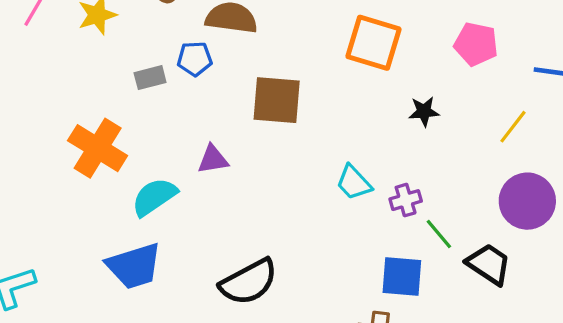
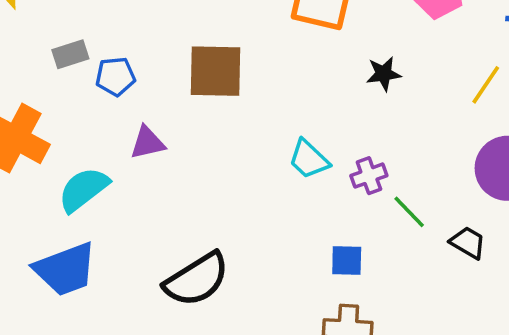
blue pentagon: (195, 59) -> (115, 77), moved
black trapezoid: (489, 264) -> (468, 243), size x0.7
blue square: (402, 276) -> (347, 260), moved, size x0.7

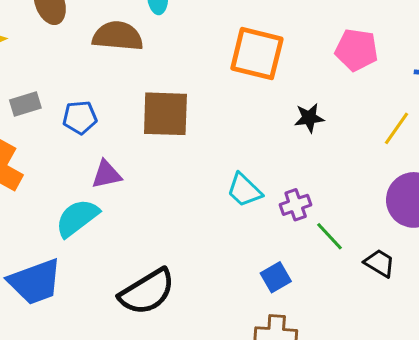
gray rectangle: (70, 54) -> (25, 104), moved
cyan semicircle: (83, 189) -> (77, 218), moved
blue square: (347, 260) -> (276, 277), turned -32

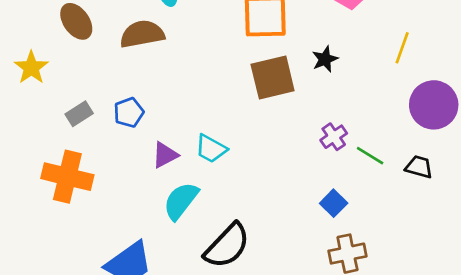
brown square: (165, 114) -> (273, 78), moved
cyan trapezoid: (244, 190) -> (211, 149), moved
cyan semicircle: (77, 218) -> (181, 201), moved

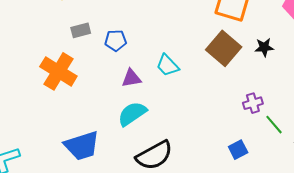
brown square: (273, 78) -> (224, 48), turned 36
cyan trapezoid: (211, 149) -> (168, 65), moved

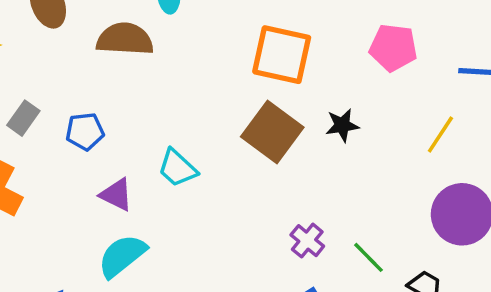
gray rectangle: (81, 30) -> (23, 118), turned -36
purple triangle: (131, 78) -> (116, 195), turned 40
purple cross: (253, 103) -> (307, 241), moved, turned -30

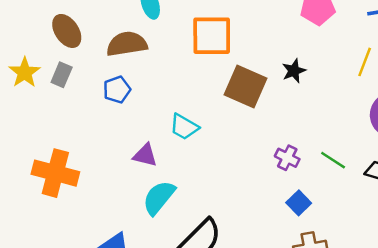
orange square: (282, 55) -> (212, 36), moved
gray rectangle: (23, 118) -> (62, 75), moved
blue pentagon: (85, 131) -> (117, 90), moved

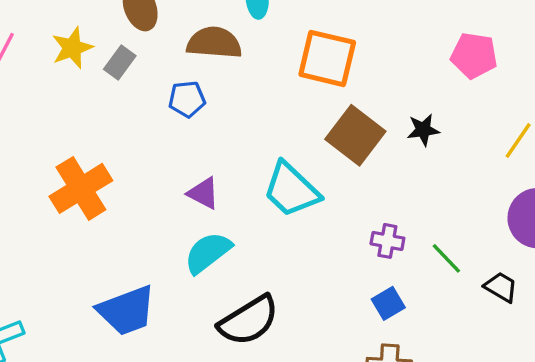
cyan trapezoid: (184, 127) -> (291, 190), moved, size x1.5
purple cross: (287, 158) -> (387, 241), turned -30
orange cross: (55, 173) -> (81, 188), turned 30

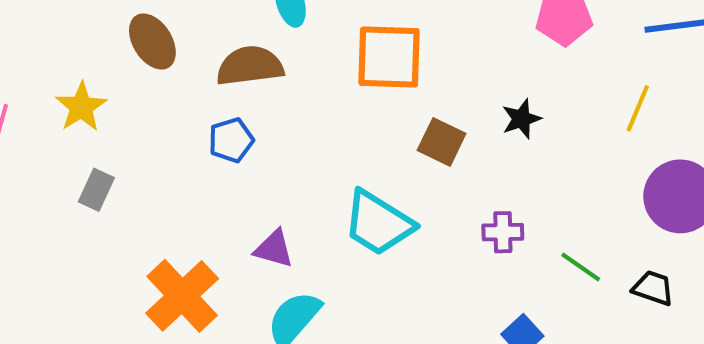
gray rectangle: (120, 62) -> (96, 190), moved
brown square: (355, 135) -> (442, 142), size x0.7
orange cross: (81, 188) -> (182, 296), moved
purple cross: (387, 241) -> (503, 232), moved

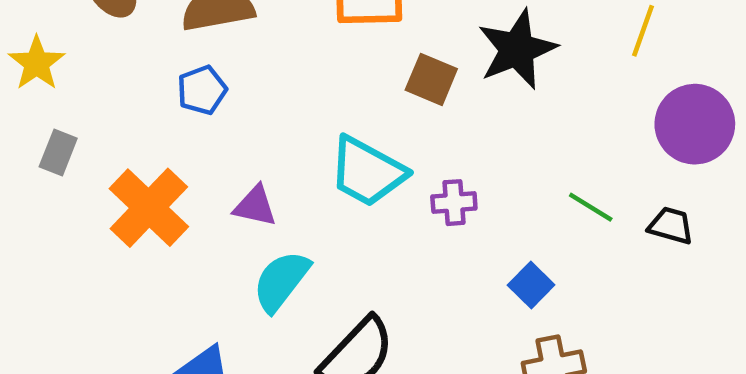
black star: (521, 119) -> (517, 49), size x1.8
purple cross: (503, 232) -> (454, 203), moved
orange cross: (182, 296) -> (149, 208), moved

